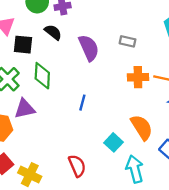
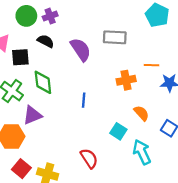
gray rectangle: (128, 41) -> (115, 37), size x1.5
orange cross: (138, 77) -> (126, 80), moved
orange semicircle: (142, 127) -> (141, 113), size x0.7

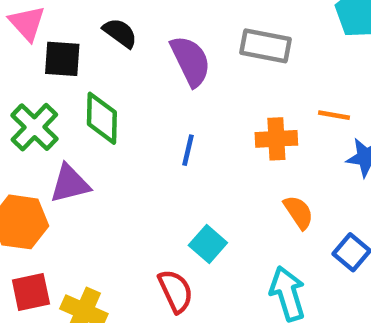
blue line: (84, 100) -> (188, 150), moved
cyan square: (118, 131) -> (208, 244), moved
red square: (21, 169) -> (31, 292), turned 30

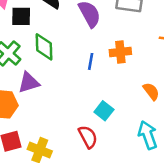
orange cross: (276, 139) -> (120, 52), moved

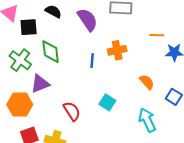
red semicircle: (88, 137) -> (72, 111), moved

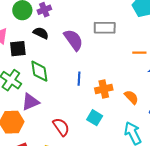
orange cross: (117, 50) -> (104, 89), moved

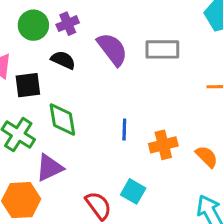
purple semicircle: (73, 40) -> (112, 49), moved
cyan square: (95, 118) -> (133, 191), moved

